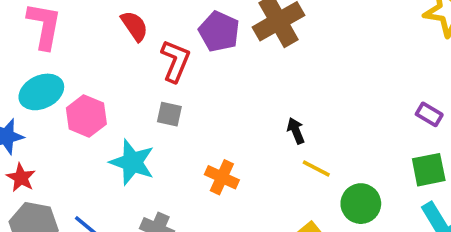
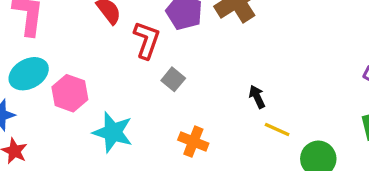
gray square: (169, 114) -> (173, 79), moved, turned 30

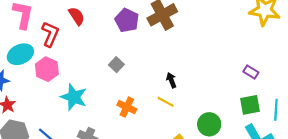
red L-shape: (147, 40) -> (50, 34), moved
yellow line: (277, 129) -> (166, 102), moved

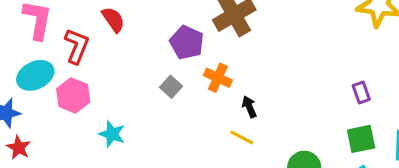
purple pentagon: (127, 20) -> (187, 42), moved
purple rectangle: (251, 72) -> (361, 93), turned 40
cyan star: (74, 97) -> (112, 134), size x0.7
orange cross: (127, 107) -> (218, 78), moved

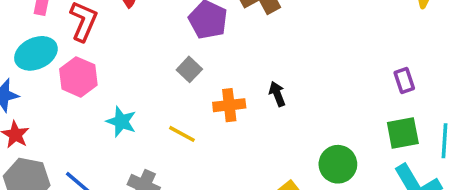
orange cross: (218, 78) -> (229, 105), moved, turned -32
yellow line: (242, 137) -> (182, 134), moved

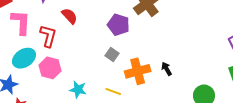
black arrow: (277, 94) -> (167, 69), moved
orange cross: (229, 105) -> (138, 71), size x1.4

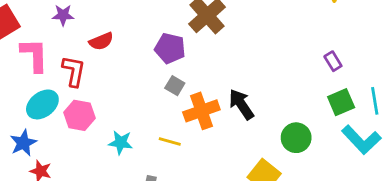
red semicircle: (70, 16) -> (101, 41), turned 114
gray square: (112, 54) -> (175, 86), moved
black arrow: (167, 69) -> (241, 104), size x1.6

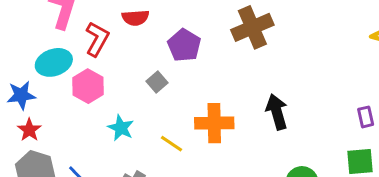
purple pentagon: (170, 48) -> (184, 45), moved
gray square: (175, 86) -> (157, 82), moved
black arrow: (241, 104) -> (277, 112), moved

